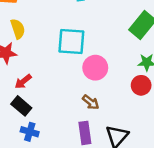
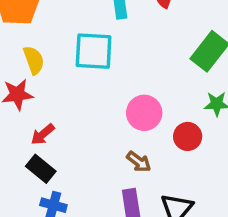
cyan square: (71, 41) -> (94, 51), moved
red circle: (141, 85) -> (188, 136), moved

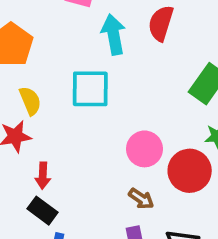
red arrow: (43, 134) -> (43, 176), turned -45
red circle: (188, 136) -> (190, 171), size x1.5

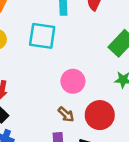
red circle: (190, 171) -> (100, 115), moved

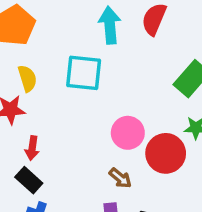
red circle: (100, 115) -> (166, 153), moved

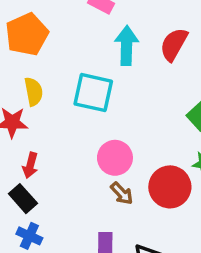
pink circle: (128, 133) -> (115, 158), moved
brown arrow: (120, 178) -> (122, 193), moved

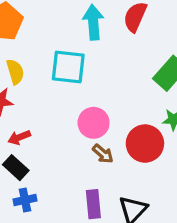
red arrow: (30, 165) -> (19, 137), turned 60
blue cross: (29, 236) -> (25, 200), turned -30

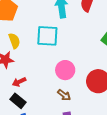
brown arrow: (103, 154) -> (64, 95), moved

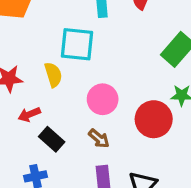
yellow semicircle: (14, 41) -> (53, 75), moved
black rectangle: (18, 101) -> (52, 139), moved

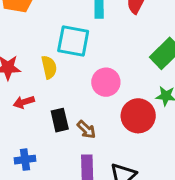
pink circle: (103, 99) -> (106, 82), moved
black rectangle: (52, 139) -> (60, 120), moved, turned 30

